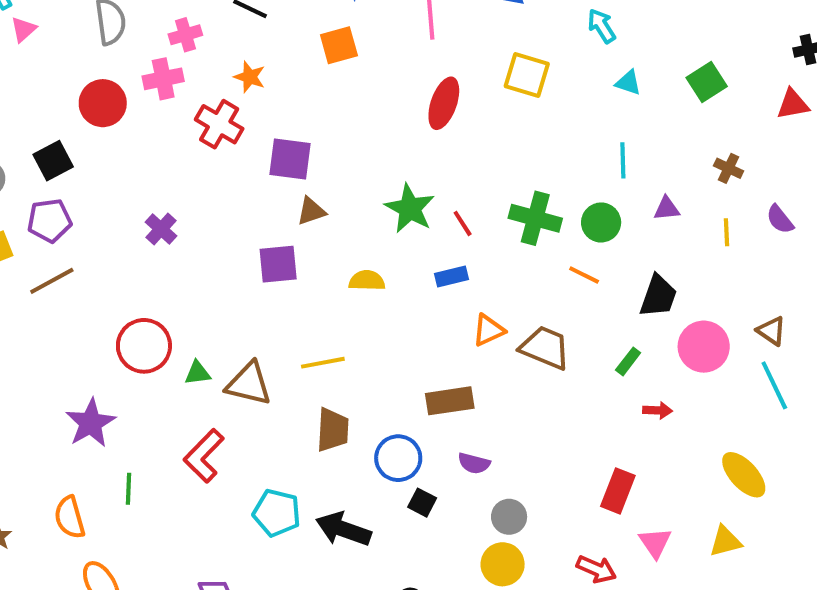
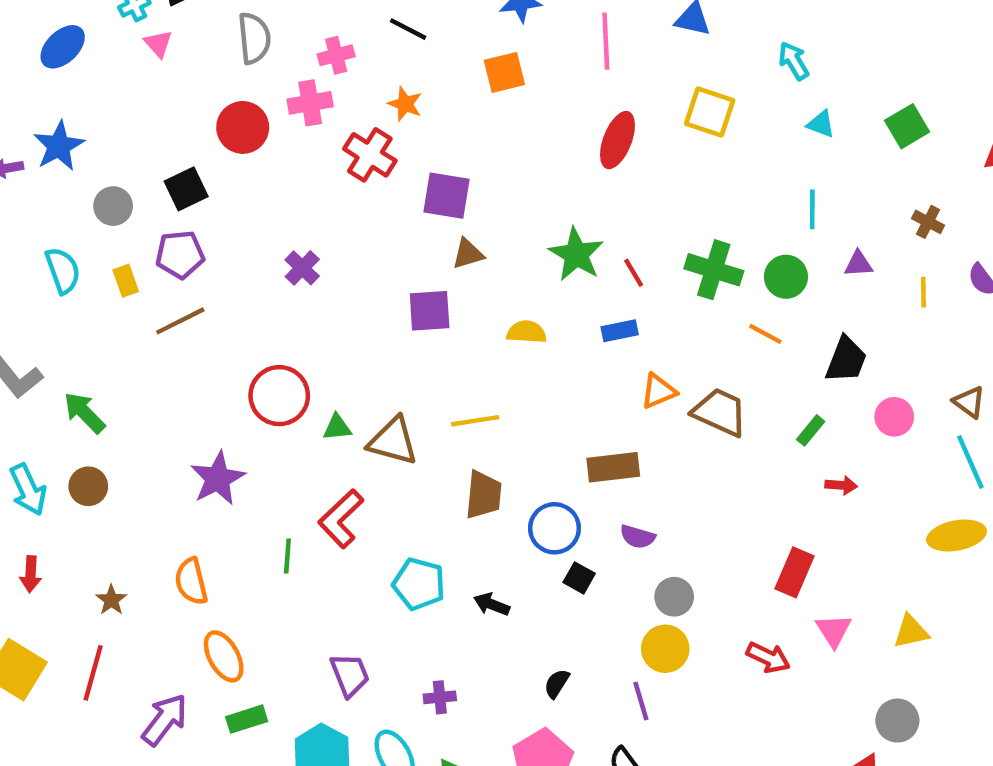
pink triangle: (23, 29) -> (158, 44), turned -32
pink circle: (704, 347) -> (894, 417), size x0.7
yellow ellipse: (744, 475) -> (957, 535), moved, turned -60
green line: (128, 489) -> (287, 556), moved
black arrow: (343, 529) -> (492, 604), size x0.6

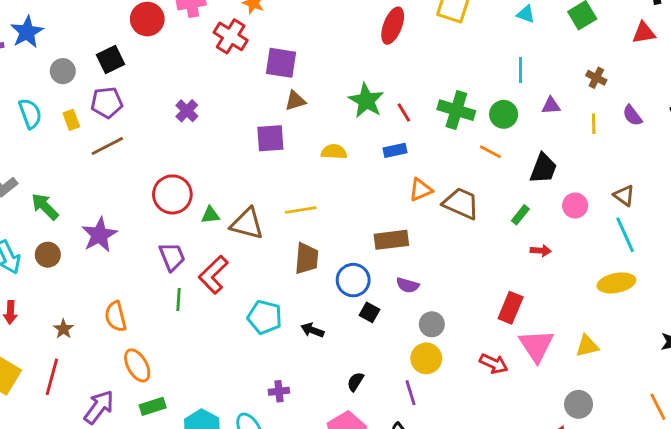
purple star: (218, 478) -> (99, 235), moved
pink triangle: (834, 630) -> (536, 346), size x1.5
purple trapezoid: (350, 675) -> (172, 257), moved

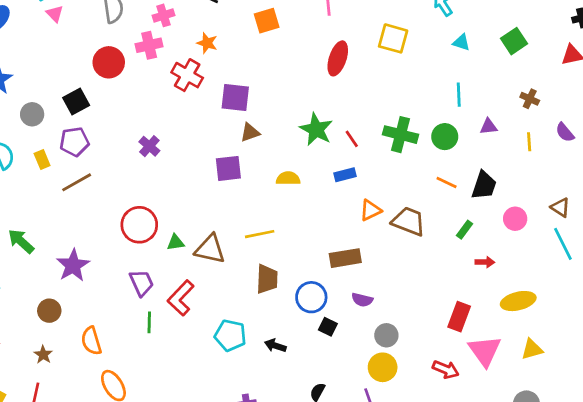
orange line: (490, 152) -> (447, 183), moved
brown circle: (48, 255) -> (49, 311), moved
yellow ellipse: (616, 283) -> (518, 301), moved

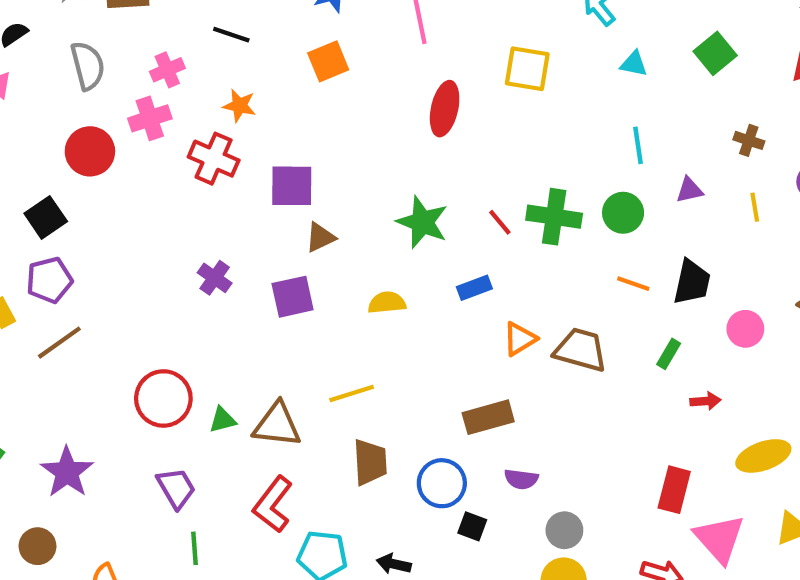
red line: (352, 139) -> (500, 222), moved
purple cross: (149, 146) -> (215, 278), moved
red L-shape: (181, 298) -> (273, 504), moved

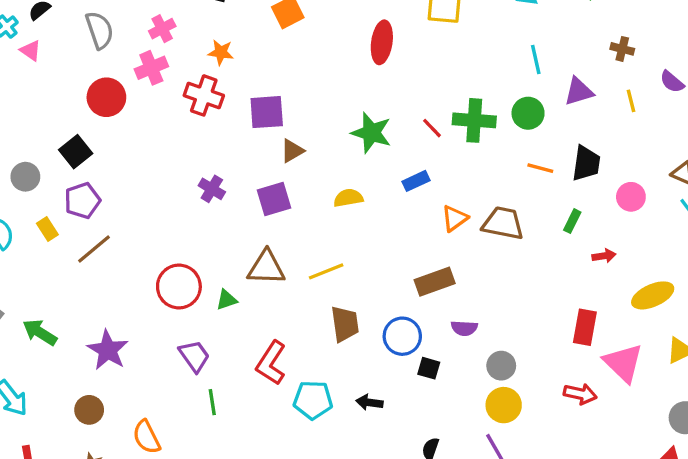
purple triangle: (689, 190) -> (579, 91), size x1.4
brown triangle: (277, 425) -> (266, 268), moved

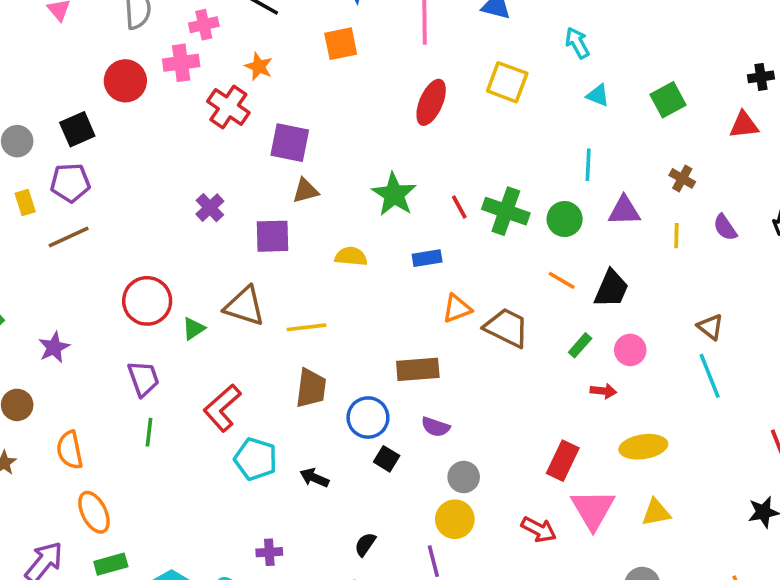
pink circle: (631, 197) -> (630, 350), moved
green triangle: (227, 300) -> (194, 329), turned -30
purple star: (108, 350) -> (54, 347), size x0.7

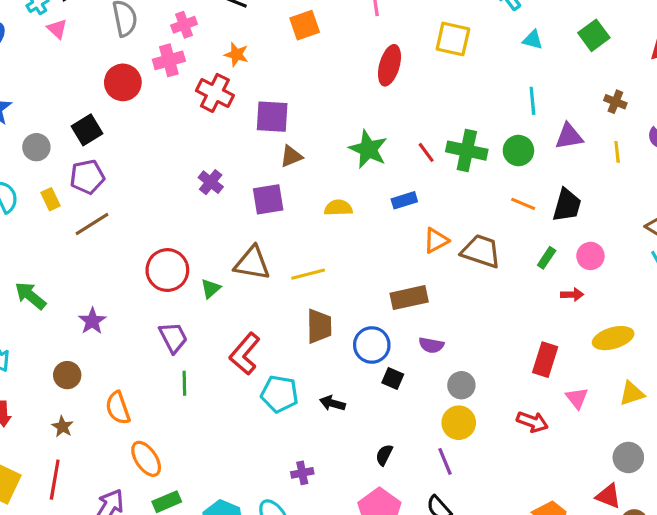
pink triangle: (593, 509) -> (577, 398), size x0.6

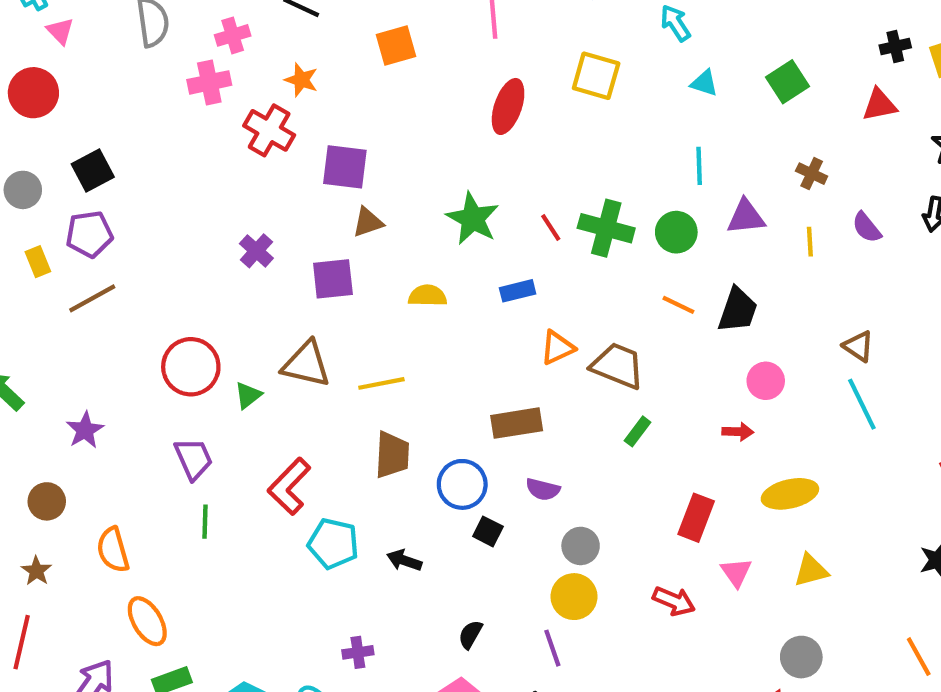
red circle: (123, 82) -> (33, 93), moved
green rectangle: (547, 258) -> (638, 431), moved

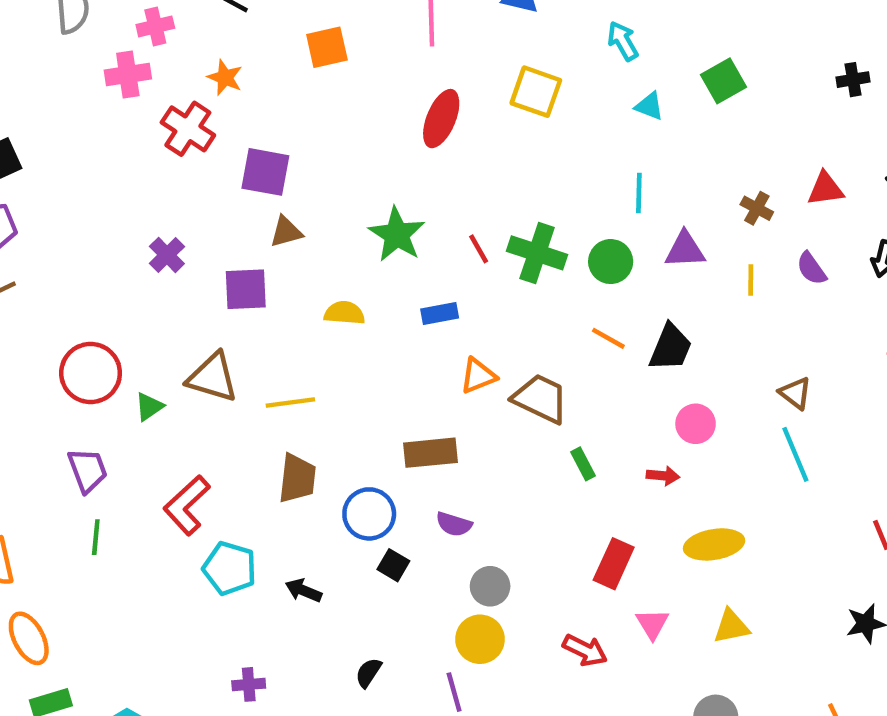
green square: (788, 82) -> (723, 81), moved
red triangle: (879, 105) -> (825, 189), moved
green rectangle: (638, 431) -> (583, 464), moved, turned -68

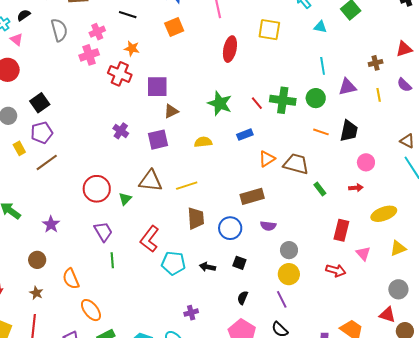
brown cross: (757, 208) -> (376, 63), turned -32
black square: (393, 565) -> (239, 263), moved

